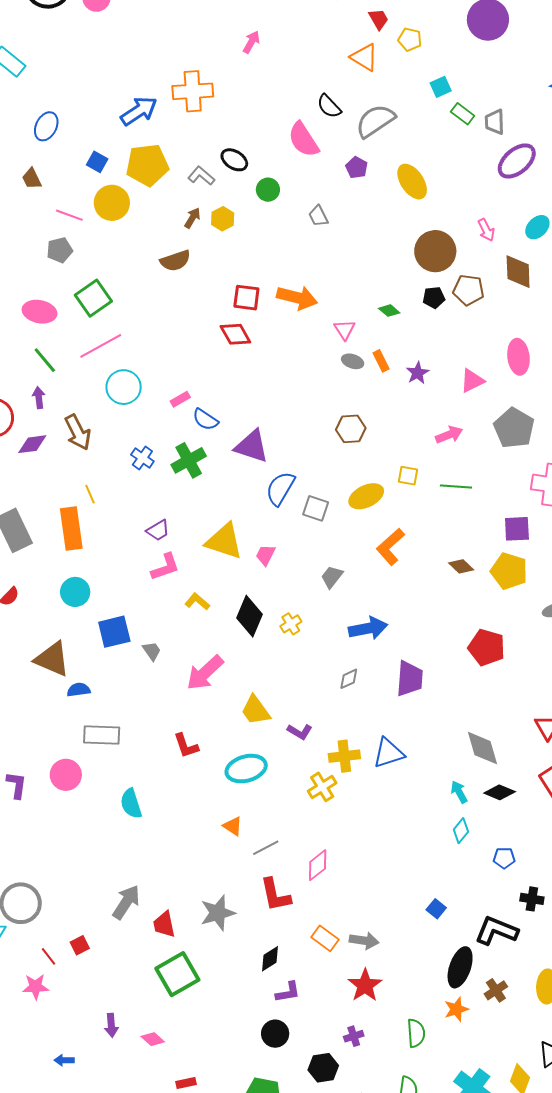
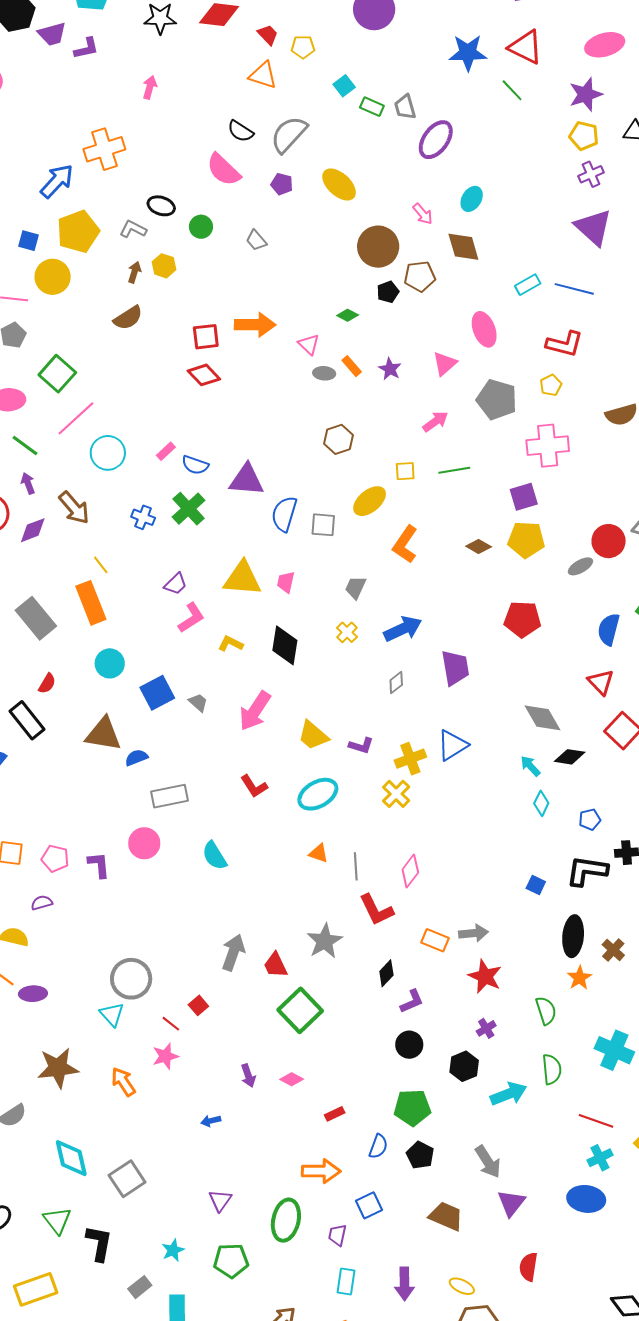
yellow cross: (291, 624) -> (347, 632), moved
gray line: (266, 848) -> (356, 866), turned -52
black L-shape: (496, 931) -> (587, 871), moved

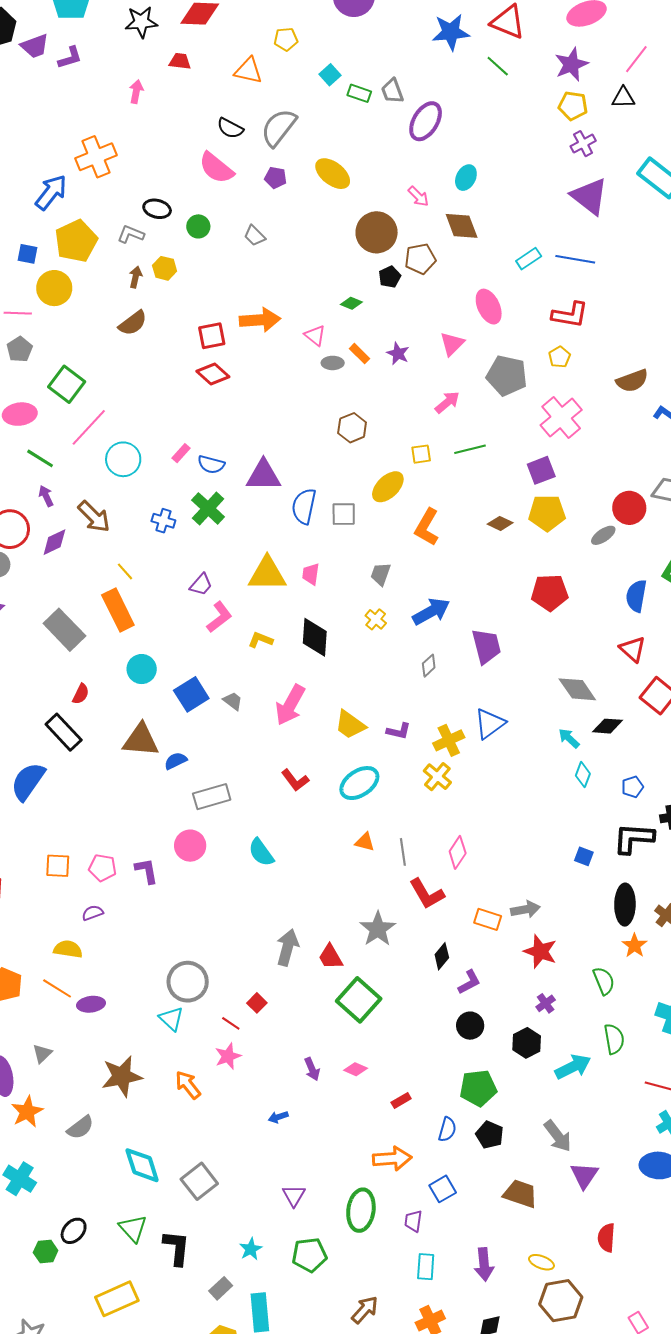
red trapezoid: (268, 35) -> (180, 61), moved, turned -35
pink cross: (548, 446) -> (561, 417), turned -30

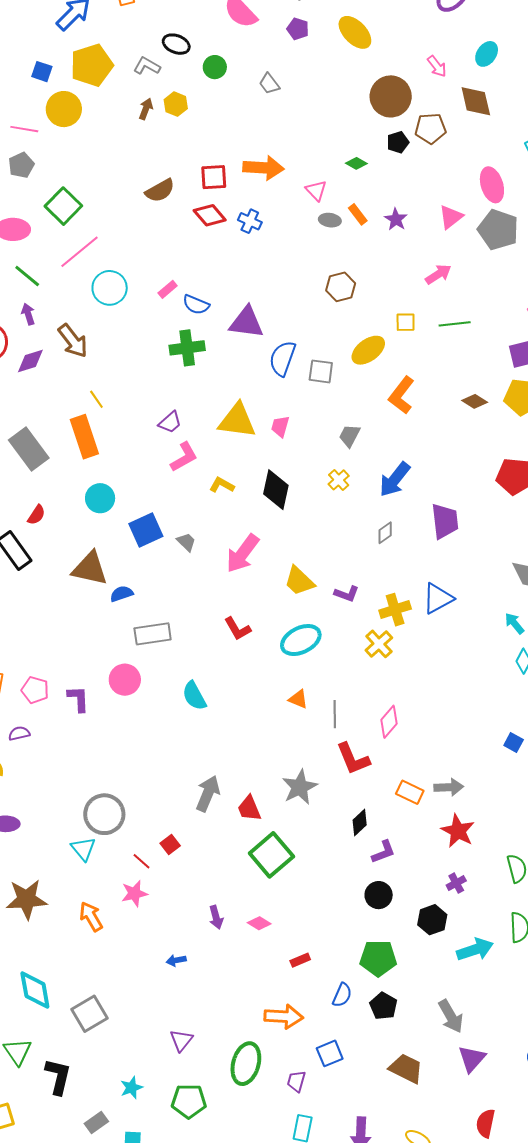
brown semicircle: (133, 323) -> (160, 191), moved
gray pentagon: (507, 376) -> (498, 230), moved
green cross: (208, 508) -> (187, 348), turned 32
blue cross: (163, 521) -> (250, 221), moved
blue arrow: (431, 611) -> (395, 479), turned 150

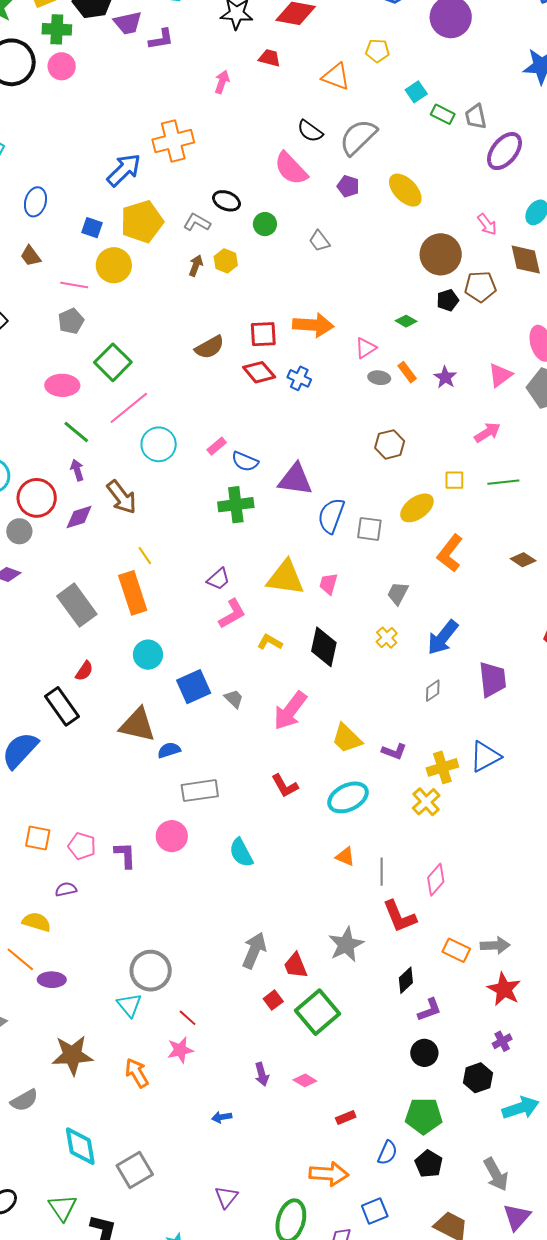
pink triangle: (316, 190) -> (366, 348), turned 40
red square: (170, 845) -> (273, 1000), moved

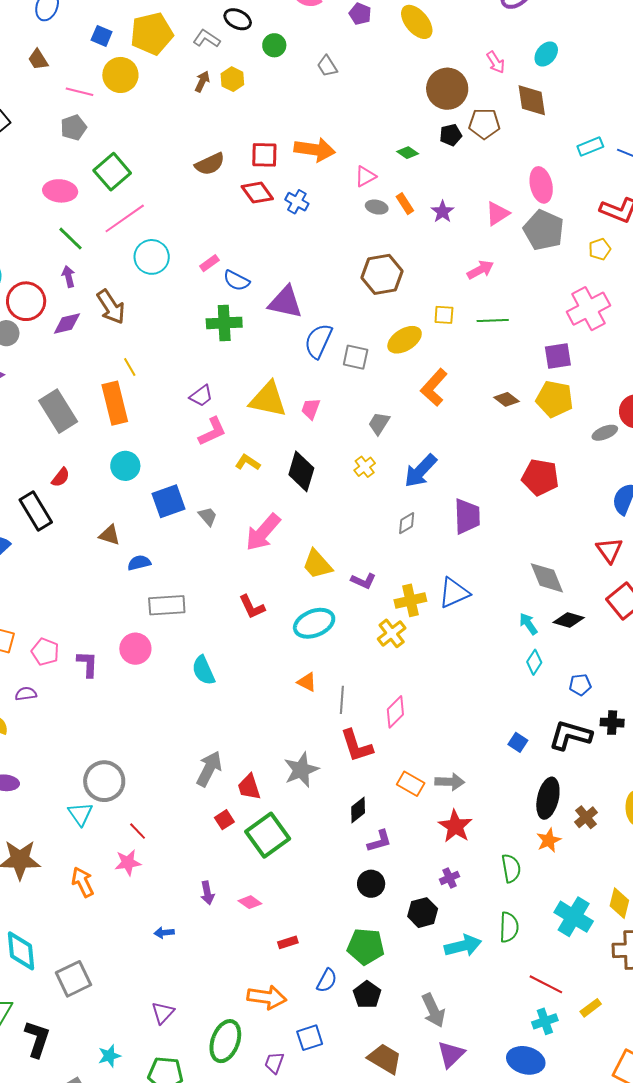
brown hexagon: (390, 444) -> (382, 274), size x1.4
brown triangle: (137, 725) -> (110, 535), size x0.6

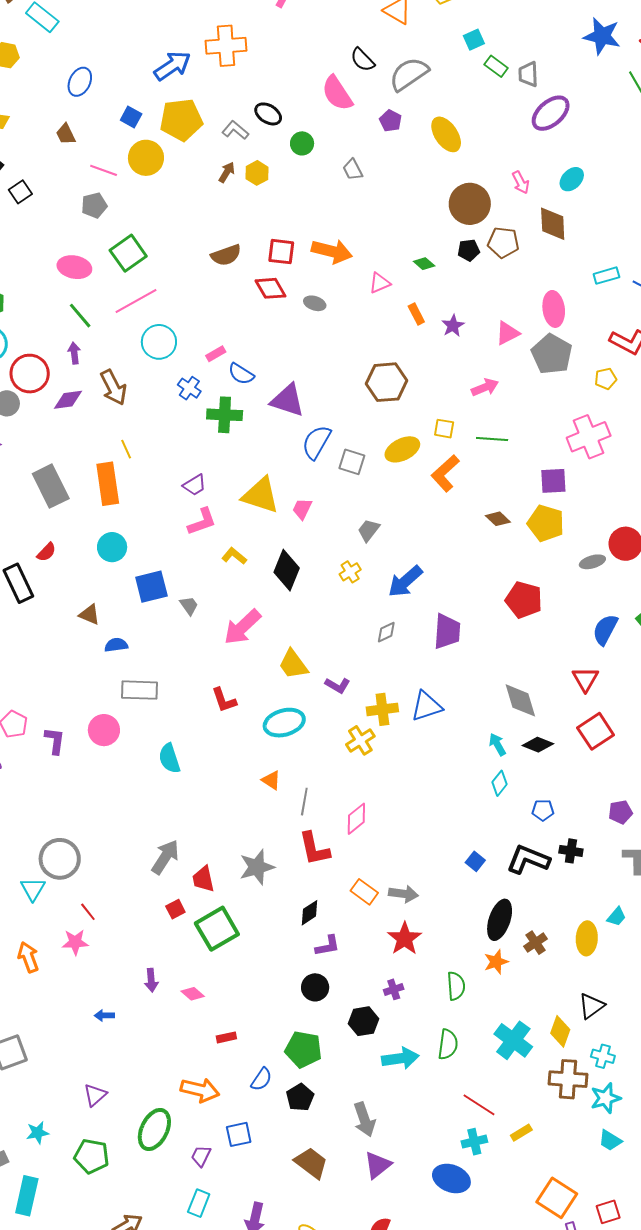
blue cross: (297, 202) -> (189, 388), moved
gray ellipse: (377, 207) -> (315, 303), moved
orange L-shape: (434, 387) -> (445, 473), moved

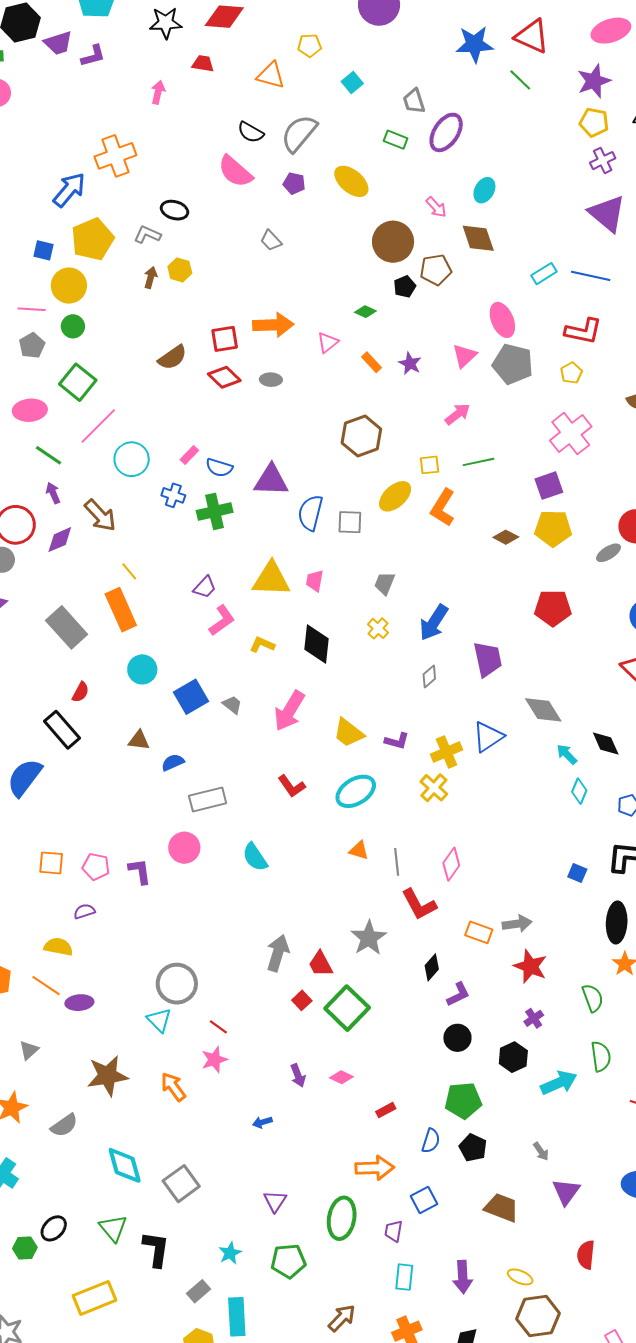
green rectangle: (496, 66) -> (396, 140), moved
green circle: (302, 143) -> (73, 326), moved
gray diamond: (520, 700) -> (543, 710), moved
black diamond: (538, 745) -> (606, 744), turned 60
gray arrow: (364, 1120) -> (541, 1151), size x0.6

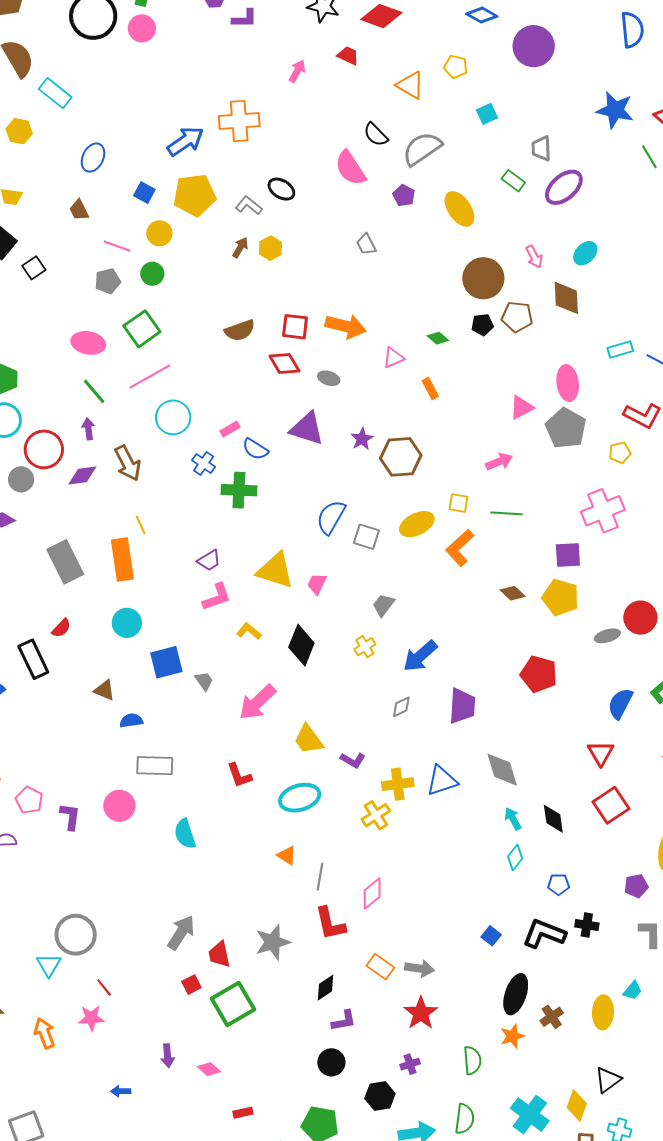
yellow circle: (69, 286) -> (159, 233), size x0.7
purple star: (410, 364) -> (362, 439), moved
purple triangle: (271, 480) -> (307, 429), moved

